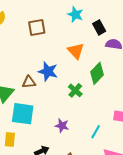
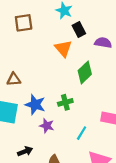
black rectangle: (99, 27) -> (79, 29), moved
blue star: (48, 71) -> (35, 105), moved
green cross: (75, 90) -> (65, 102), moved, turned 32

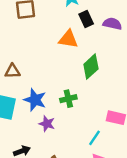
purple semicircle: (103, 43) -> (112, 24), moved
orange triangle: (63, 48) -> (68, 39), turned -42
cyan line: (82, 133) -> (94, 138), moved

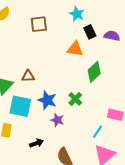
green cross: (68, 99) -> (75, 99), turned -32

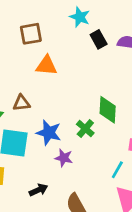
orange triangle: (75, 49) -> (46, 66), moved
green diamond: (94, 72) -> (108, 110), moved, turned -40

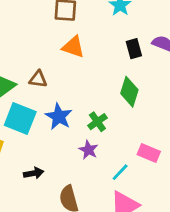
black rectangle: (99, 39) -> (134, 49), moved
green diamond: (108, 110) -> (129, 92), moved
purple star: (64, 158) -> (88, 150), moved

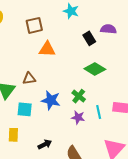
green diamond: (129, 92) -> (95, 69), turned -60
cyan square: (20, 119) -> (25, 109), size x0.7
cyan line: (120, 172) -> (99, 112), moved, turned -40

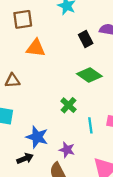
blue star: (51, 100) -> (37, 137), moved
purple star: (78, 117) -> (67, 150), moved

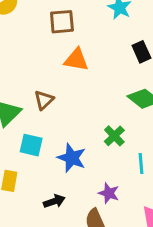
brown triangle: (12, 81) -> (44, 100), turned -42
blue star: (37, 137) -> (72, 158), moved

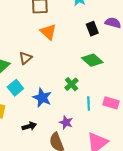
orange triangle: (76, 60) -> (48, 32), turned 30
cyan square: (31, 145) -> (15, 88), turned 35

